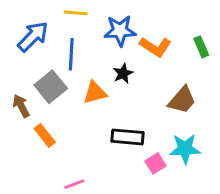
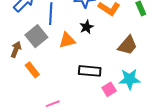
brown arrow: (21, 106) -> (16, 49), turned 49

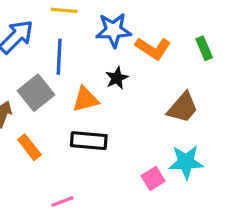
black rectangle: (90, 71) -> (89, 141), moved

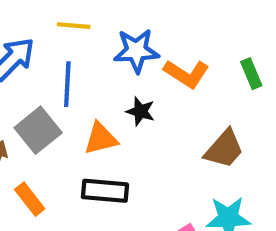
black star: (117, 78) -> (141, 111), turned -30

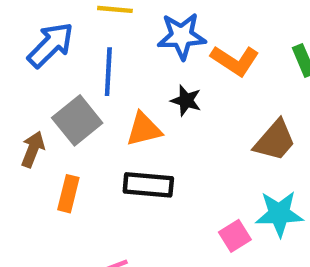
orange rectangle: (30, 199) -> (68, 194), turned 52

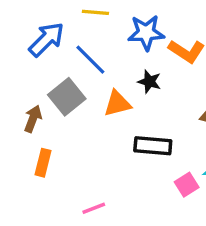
blue line: (108, 72) -> (90, 60), turned -48
black rectangle: (148, 185) -> (153, 146), moved
orange rectangle: (68, 194) -> (43, 163), moved

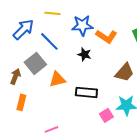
orange triangle: (117, 104) -> (57, 79), moved

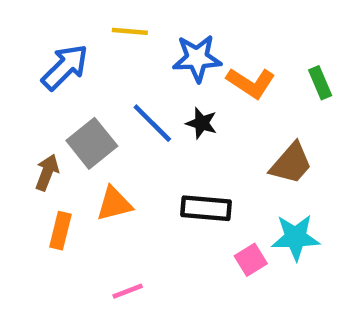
blue line: (49, 41) -> (152, 123), moved
orange triangle: (57, 79) -> (114, 204), moved

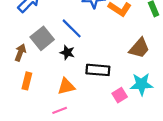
black star: (202, 123) -> (67, 53), moved
orange triangle: (114, 204) -> (66, 86), moved

